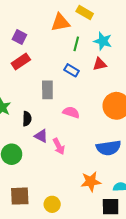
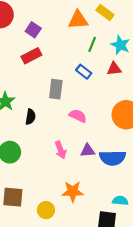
purple triangle: (41, 136) -> (88, 151), moved, turned -40
orange star: (91, 182) -> (73, 191), moved

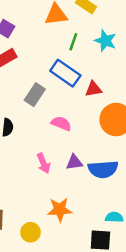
red triangle: (114, 69) -> (93, 89), moved
blue rectangle: (84, 72) -> (65, 73), size x1.6
gray rectangle: (56, 89) -> (35, 95), turned 30

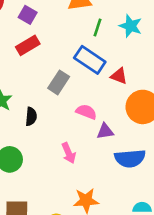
red triangle: (93, 89) -> (119, 76), turned 30
purple triangle: (74, 162) -> (105, 131), moved

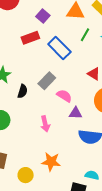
purple square: (28, 15) -> (43, 16), moved
blue rectangle: (90, 60) -> (59, 48), moved
gray rectangle: (59, 82) -> (47, 81), moved

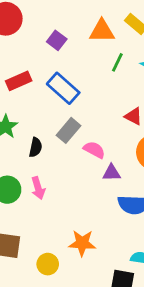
red rectangle: (30, 38) -> (19, 81), moved
blue rectangle: (59, 48) -> (63, 88), moved
pink arrow: (45, 124) -> (38, 188), moved

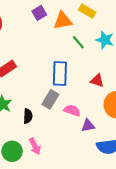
purple square: (57, 40) -> (39, 13), moved, turned 32
green line: (117, 62) -> (78, 42), turned -56
blue rectangle: (63, 88) -> (60, 73), moved, turned 60

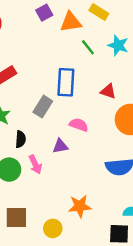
gray rectangle: (50, 99) -> (43, 107), moved
black semicircle: (28, 116) -> (21, 139), moved
purple triangle: (88, 126) -> (60, 146), moved

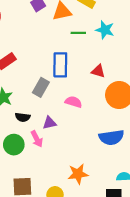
green line: (88, 47) -> (78, 33), turned -48
black semicircle: (21, 139) -> (23, 117), turned 96
purple triangle: (60, 146) -> (50, 123), moved

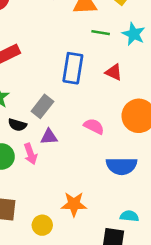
red triangle: (98, 71) -> (114, 72), moved
gray rectangle: (41, 87) -> (42, 106), moved
pink semicircle: (74, 102) -> (94, 126), moved

